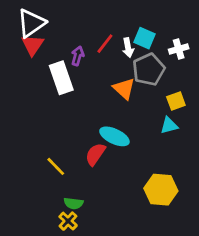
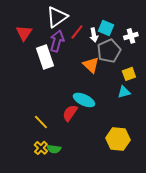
white triangle: (31, 23) -> (57, 17), moved
purple arrow: (78, 56) -> (57, 41), size x1.5
yellow cross: (68, 221) -> (41, 148), moved

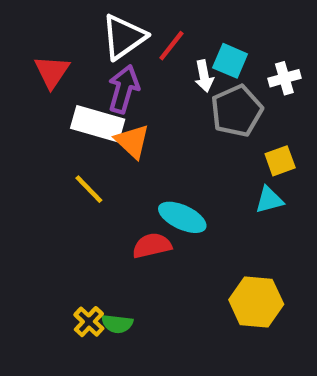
red line: (77, 32) -> (171, 46), moved
white rectangle: (45, 57) -> (98, 124), turned -55
orange triangle: (91, 65) -> (132, 141), moved
red semicircle: (70, 113) -> (152, 246), turned 42
yellow line: (41, 122) -> (89, 189), moved

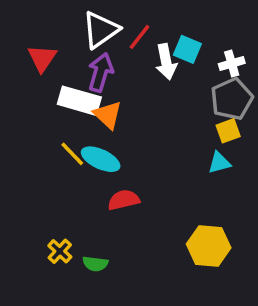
white arrow: (204, 76) -> (166, 62), size x1.4
gray pentagon: (237, 111) -> (232, 99), moved
cyan ellipse: (182, 217) -> (101, 159), moved
yellow cross: (89, 322) -> (60, 251), moved

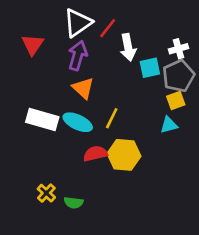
cyan square: (187, 49) -> (150, 68), moved, turned -35
white rectangle: (79, 101) -> (42, 120), moved
yellow line: (72, 154) -> (112, 118), moved, turned 70
yellow hexagon: (209, 246) -> (124, 155), moved

